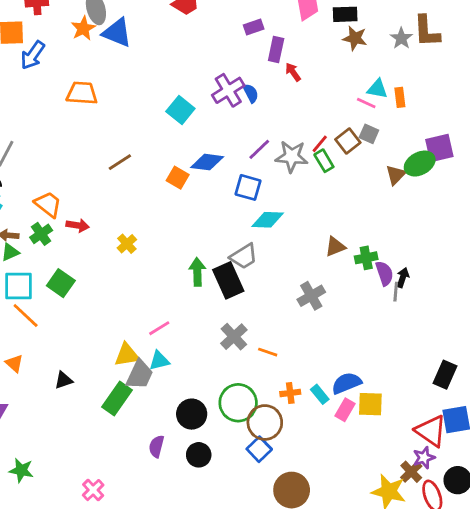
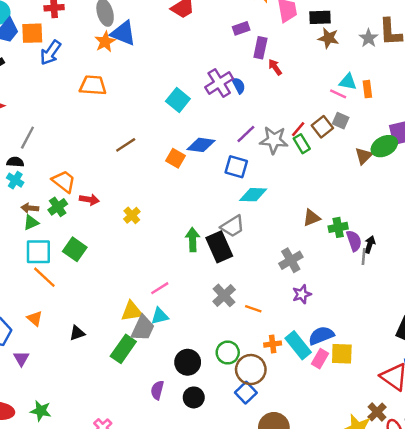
orange star: (83, 28) -> (105, 42), moved
cyan rectangle: (320, 394) -> (298, 345), size x1.6
green circle: (238, 403) -> (228, 353), size x0.7
purple star: (424, 458) -> (302, 294), moved

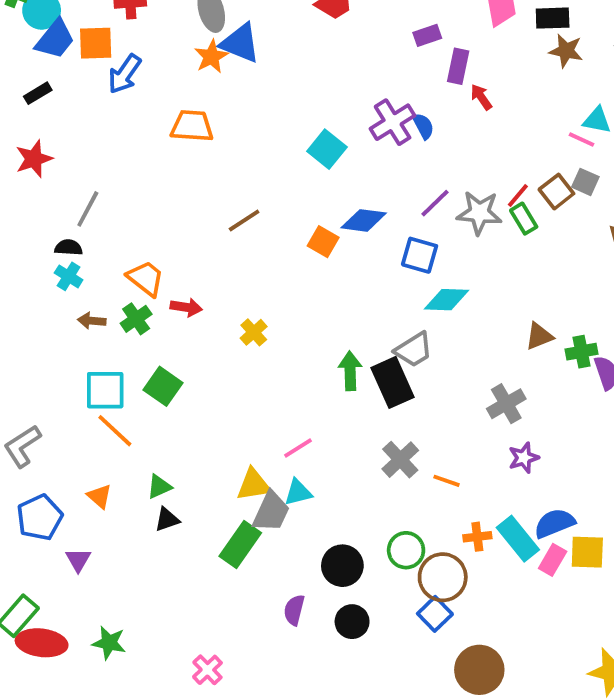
green triangle: (31, 223) -> (159, 487), moved

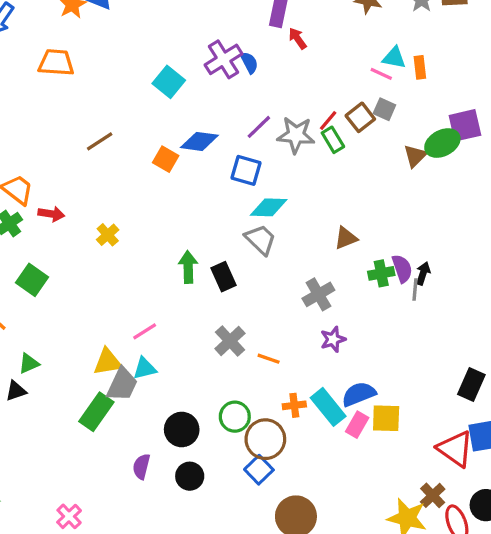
gray trapezoid: (414, 350) -> (261, 240), moved, turned -104
green cross: (581, 352) -> (381, 273), moved
black rectangle: (393, 382) -> (224, 277), size x0.7
black triangle: (167, 519) -> (16, 391), moved

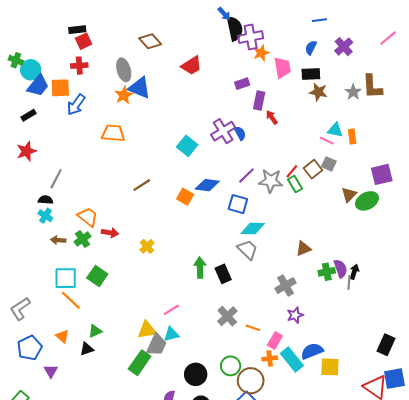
green ellipse: (442, 143) -> (367, 201), moved
pink rectangle: (357, 425) -> (275, 341), moved

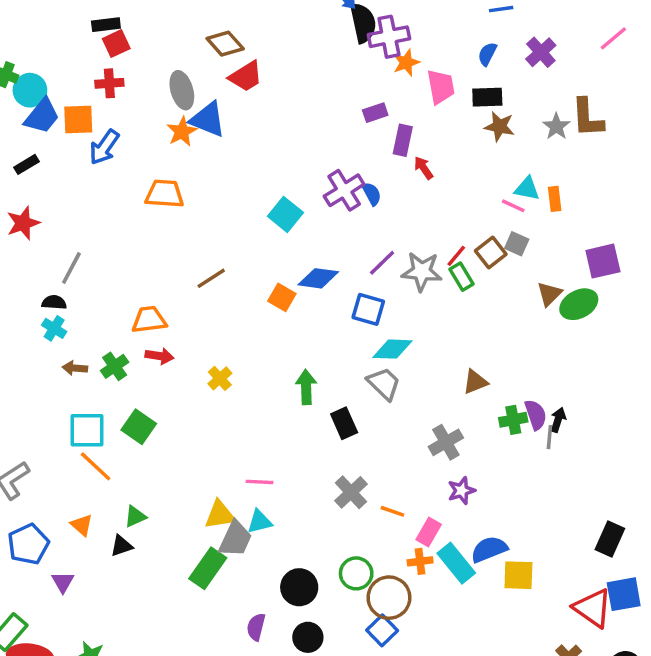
red trapezoid: (191, 66) -> (246, 76), moved
orange trapezoid: (88, 217) -> (149, 320), moved, turned -45
green arrow: (200, 268) -> (306, 387), moved
pink line: (171, 310) -> (260, 482), turned 35

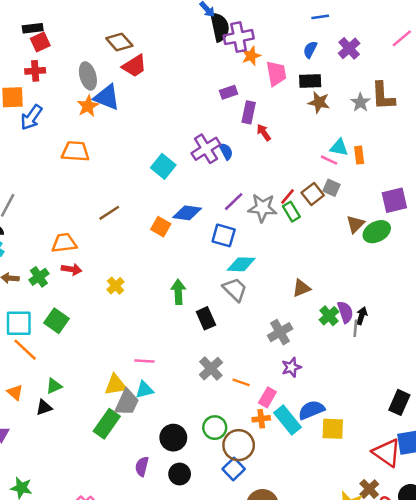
green cross: (513, 420) -> (329, 316), turned -30

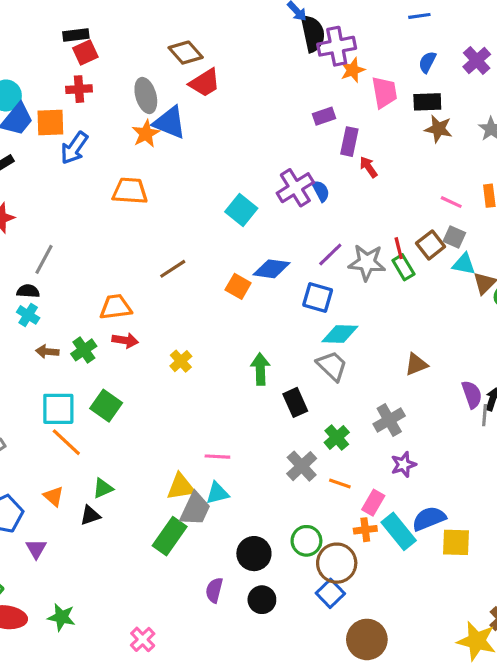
blue line: (320, 17) -> (419, 16), moved
cyan triangle: (339, 148) -> (464, 264), moved
red line: (288, 196) -> (399, 248), turned -54
green cross: (329, 316) -> (337, 437), moved

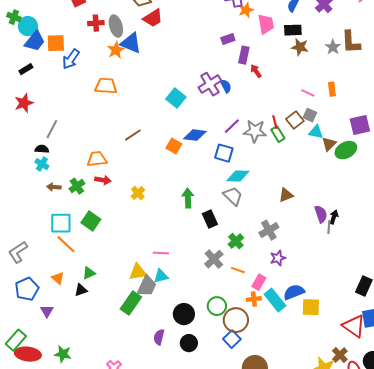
red cross: (79, 89) -> (96, 23), moved

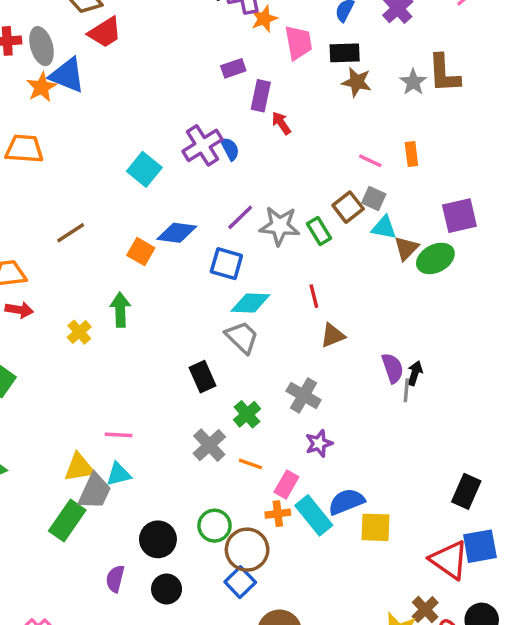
red line: (275, 122) -> (314, 296), moved
green arrow: (188, 198) -> (120, 310), moved
gray cross: (269, 230) -> (304, 395), turned -30

